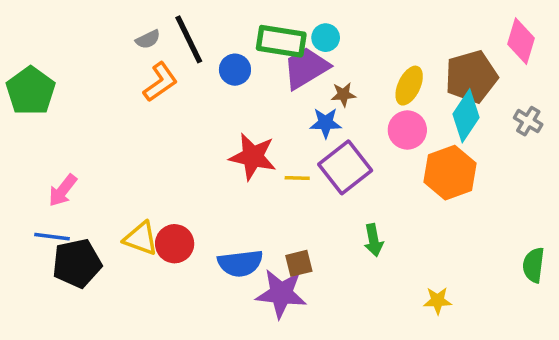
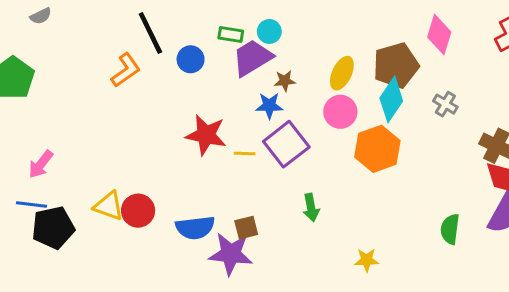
gray semicircle: (148, 39) -> (41, 16), moved
green rectangle: (281, 41) -> (231, 35), size x0.6

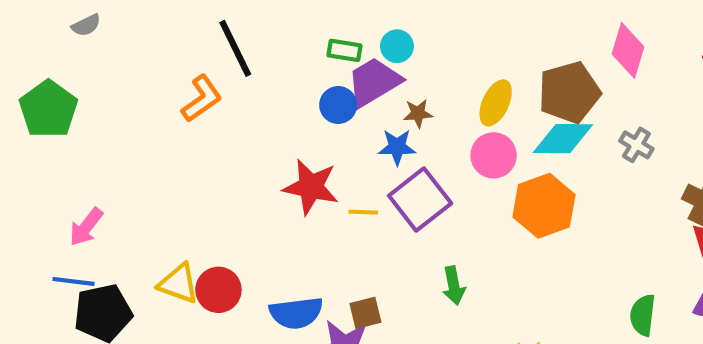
blue circle: (191, 59) -> (338, 105), moved
cyan diamond: (391, 99) -> (563, 139), turned 57

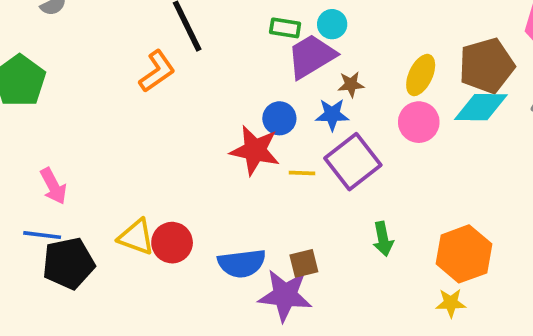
blue circle: (338, 105) -> (279, 118), moved
orange hexagon: (544, 206) -> (464, 254), moved
pink arrow: (86, 227) -> (53, 186), turned -66

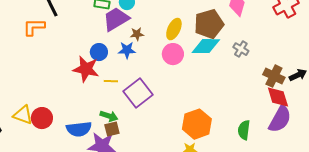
orange L-shape: (157, 71) -> (34, 27), turned -145
purple square: (353, 162) -> (138, 93), moved
green arrow: (383, 239) -> (109, 116), moved, turned -60

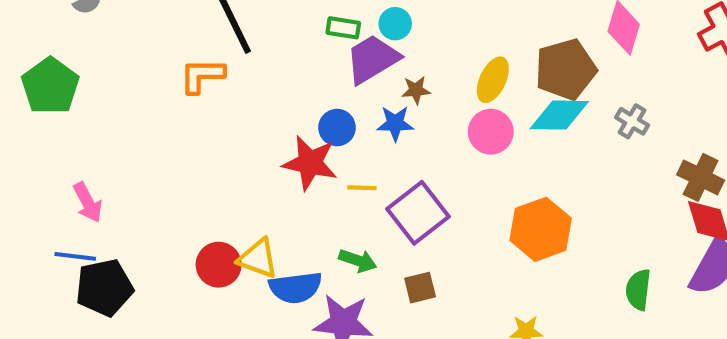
yellow triangle: (23, 115) -> (258, 258), moved
orange hexagon: (197, 124) -> (541, 229), moved
brown square: (112, 129) -> (420, 288), moved

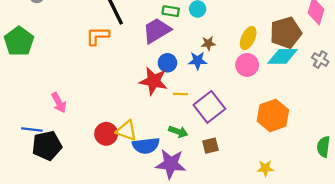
purple trapezoid: (372, 59) -> (157, 31), moved
pink arrow: (88, 202) -> (59, 103), moved

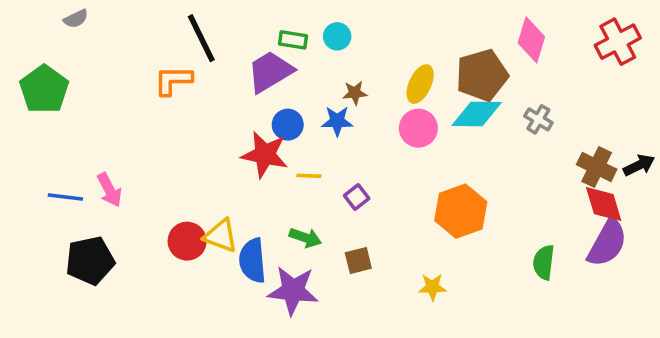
purple square: (209, 107) -> (357, 197), size x0.5
blue line: (32, 129) -> (65, 197), moved
blue semicircle: (146, 146) -> (252, 261), turned 92
yellow star: (265, 168) -> (432, 287), moved

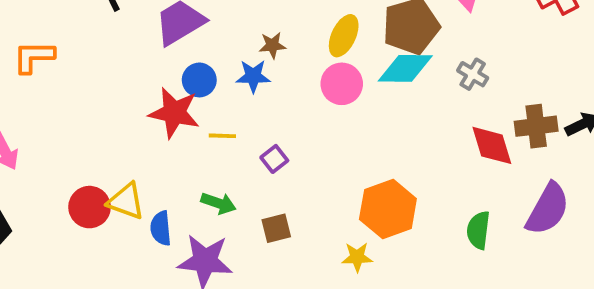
orange L-shape: (173, 80) -> (34, 57), moved
brown cross: (597, 167) -> (536, 126), turned -33
red diamond: (604, 204) -> (492, 145), moved
orange hexagon: (461, 211) -> (388, 209), moved
blue semicircle: (252, 261) -> (161, 228), size x0.7

